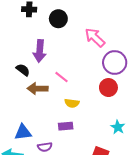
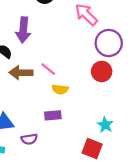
pink line: (61, 77) -> (48, 69), moved
cyan star: (118, 127) -> (105, 125), moved

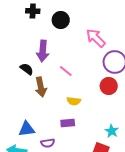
pink line: (48, 69) -> (66, 71), moved
brown arrow: (21, 73) -> (41, 87), turned -102

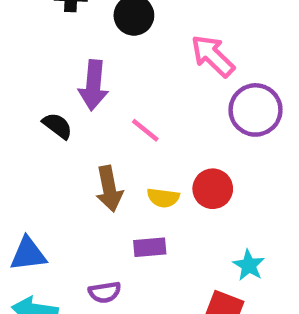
red circle: (109, 86) -> (213, 189), moved
brown arrow: (41, 87) -> (109, 189), moved
blue triangle: (27, 129) -> (28, 254), moved

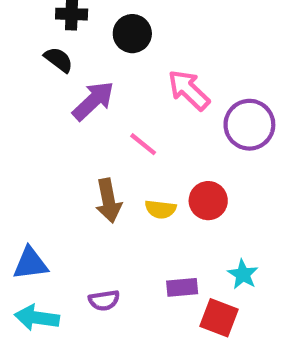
pink arrow: (213, 56) -> (189, 90), moved
purple arrow: (93, 85) -> (93, 101), turned -138
black semicircle: (57, 126) -> (59, 60), moved
purple rectangle: (150, 247) -> (182, 287), moved

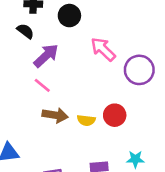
pink line: (143, 144) -> (42, 85), moved
brown arrow: (108, 201) -> (55, 115), turned -70
cyan star: (243, 274) -> (135, 159), turned -30

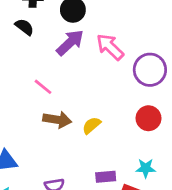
purple arrow: (46, 56) -> (70, 43), moved
red circle: (115, 115) -> (148, 118), moved
yellow semicircle: (86, 120) -> (91, 125), turned 132

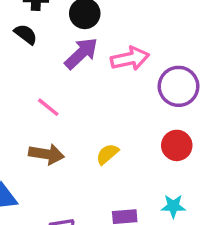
pink arrow: (110, 47) -> (130, 59), turned 124
brown arrow: (57, 120) -> (47, 154), moved

